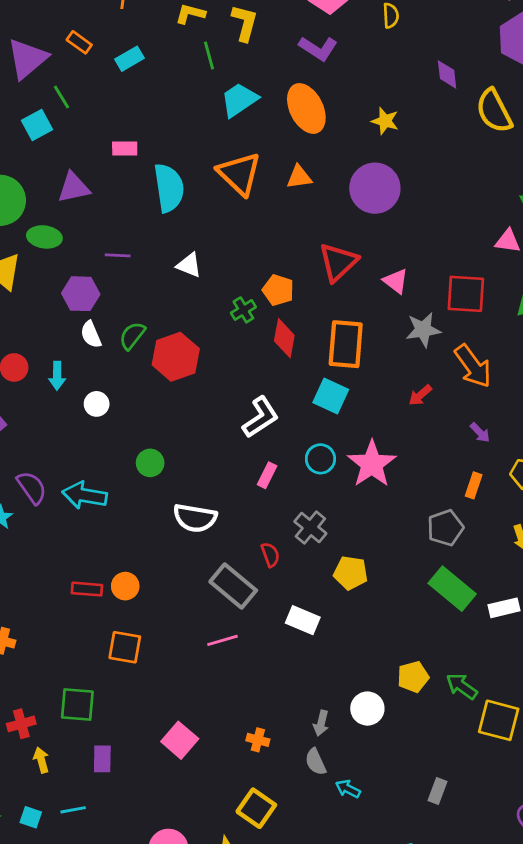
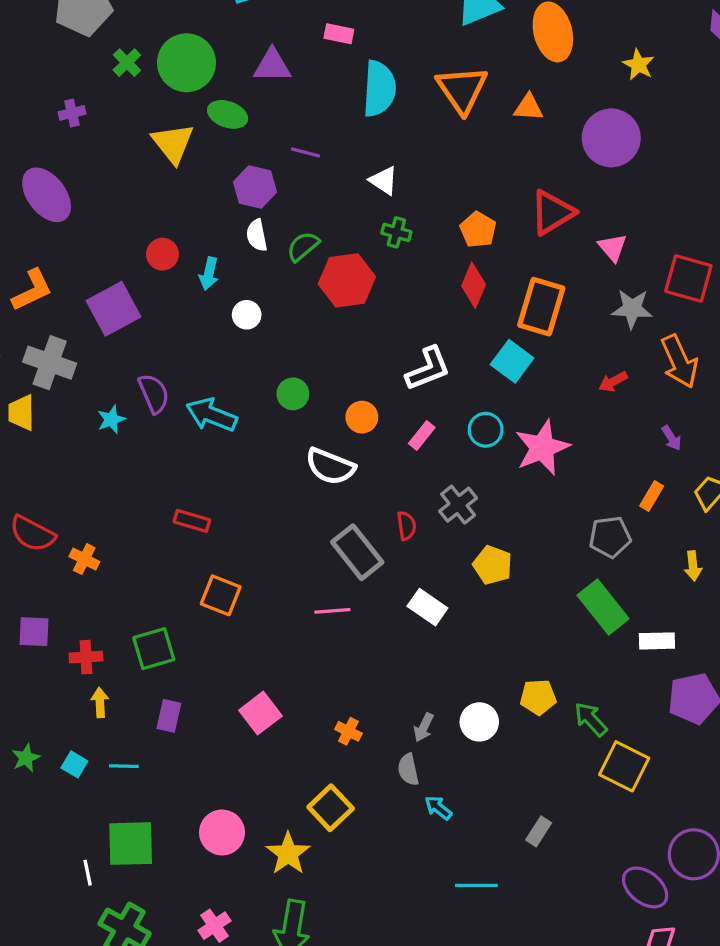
green cross: (243, 310) -> (396, 232), moved, turned 35
orange circle: (125, 586) -> (362, 417), moved
green square: (77, 705) -> (154, 649), turned -33

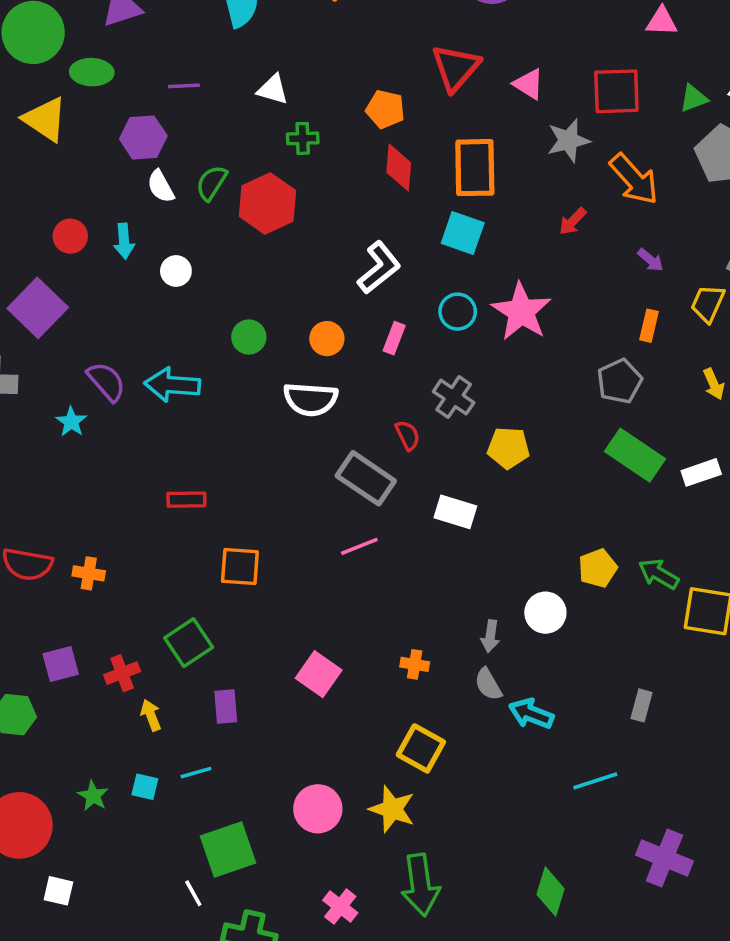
cyan arrow: (438, 808) -> (531, 714), size x1.4

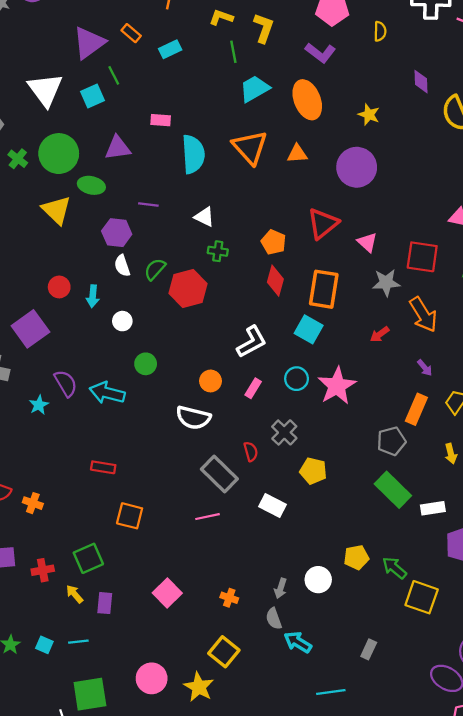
orange rectangle: (649, 326) -> (416, 409), size x1.5
green circle: (249, 337) -> (146, 364), moved
yellow arrow: (151, 715) -> (75, 594), moved, turned -30

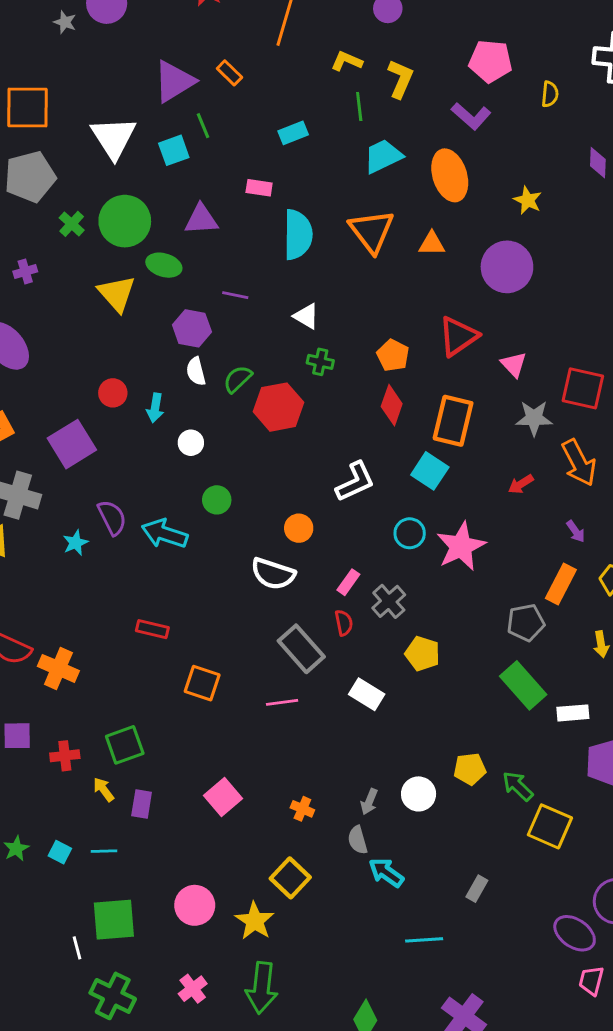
cyan rectangle: (170, 49) -> (293, 133), moved
pink rectangle: (253, 388) -> (348, 582), moved
orange cross: (33, 503) -> (58, 668), size x1.5
orange square: (130, 516) -> (202, 683), moved

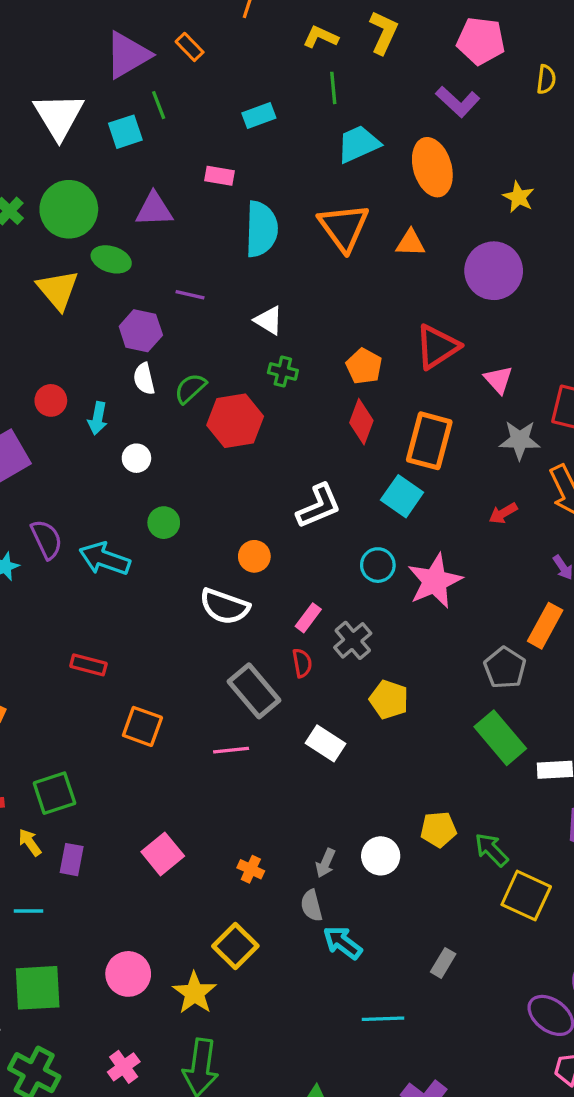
yellow L-shape: (400, 79) -> (384, 32), moved
gray pentagon: (526, 623) -> (505, 668), turned -30

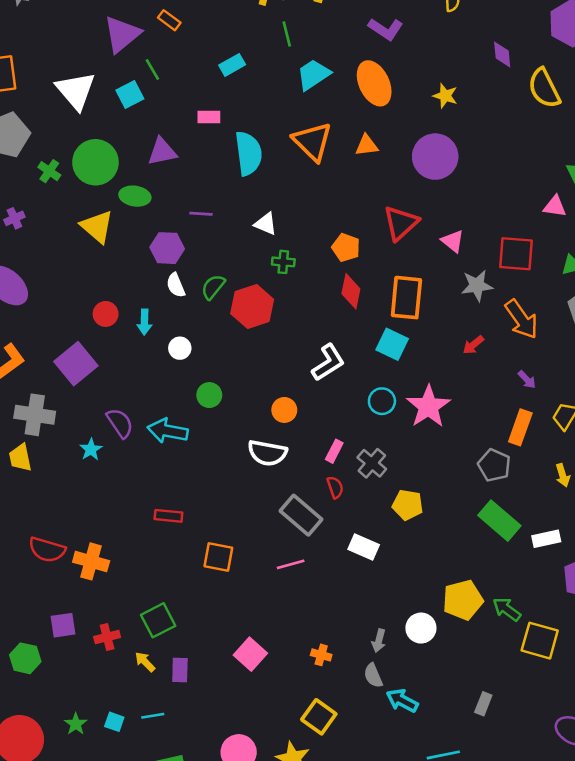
yellow pentagon: (438, 829) -> (463, 600), size x1.4

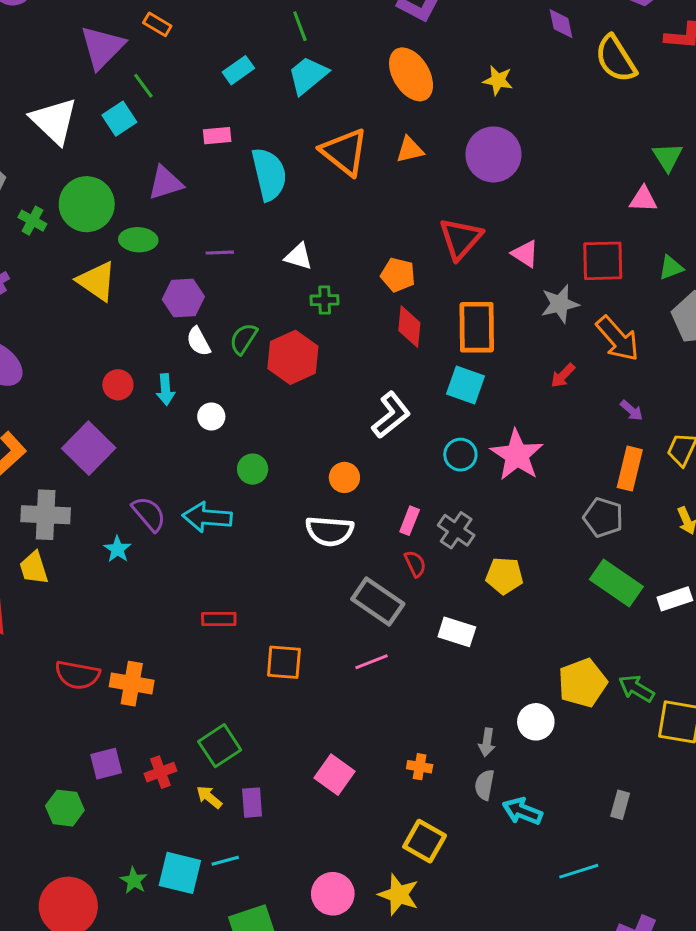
cyan trapezoid: (313, 75) -> (308, 75), moved
gray semicircle: (373, 676) -> (485, 785), turned 40
cyan square: (114, 722) -> (180, 873), size x1.8

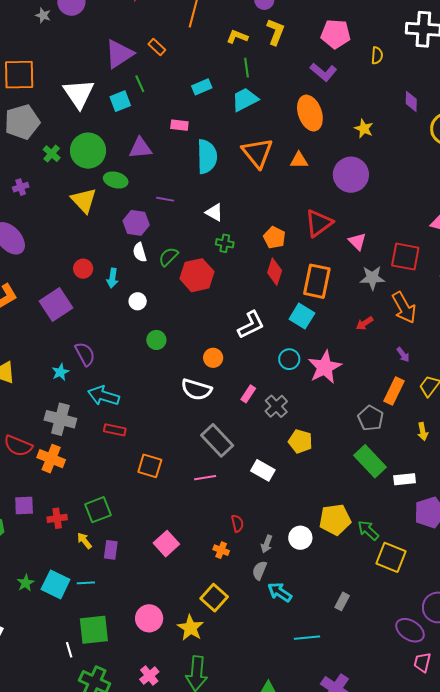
gray cross: (46, 515) -> (60, 419), moved
cyan arrow: (207, 517) -> (104, 396), moved
red semicircle: (415, 564) -> (237, 523), moved

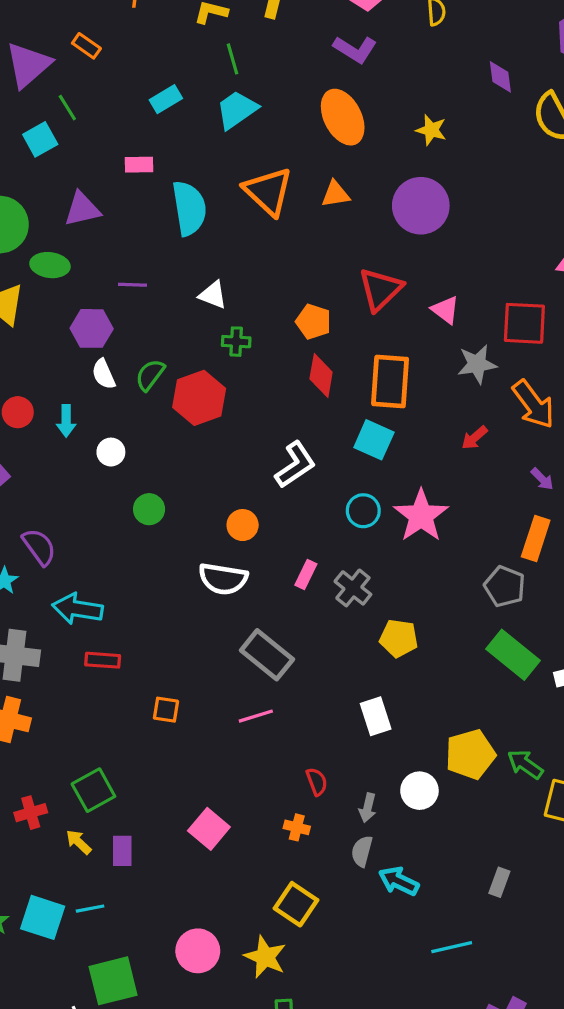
orange square: (150, 466) -> (166, 710), size x0.7
white rectangle: (263, 470) -> (376, 716), moved, turned 50

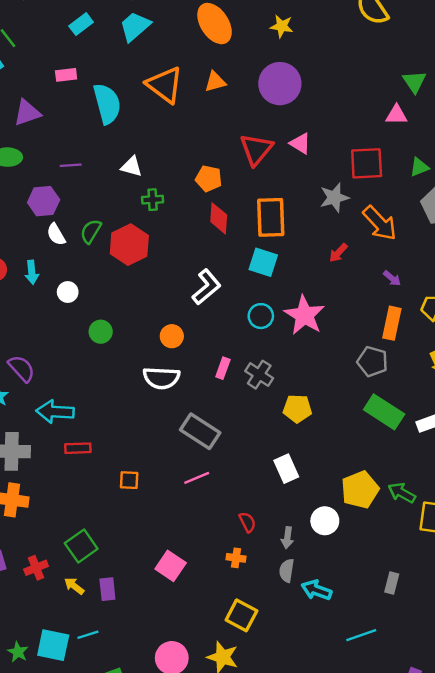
pink triangle: (445, 310) -> (300, 143), moved

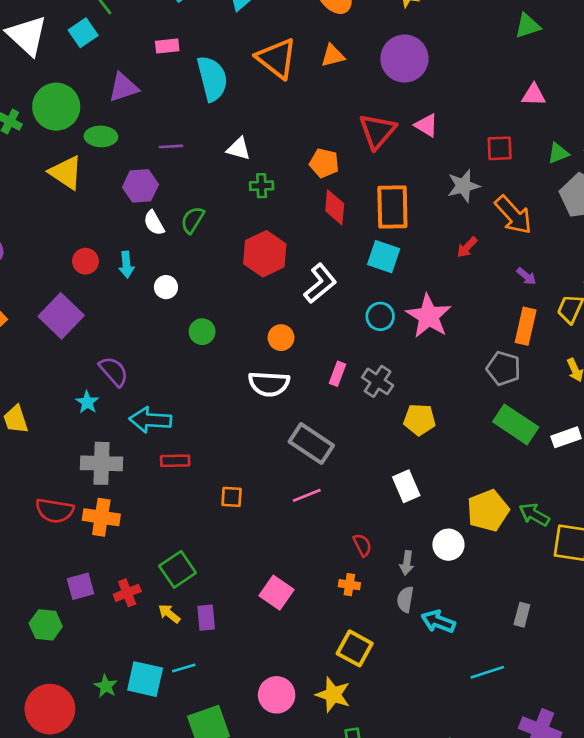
green triangle: (414, 82) -> (528, 26), moved, turned 45
red square: (367, 163) -> (500, 148), size x0.7
red hexagon: (129, 245) -> (265, 254), moved

